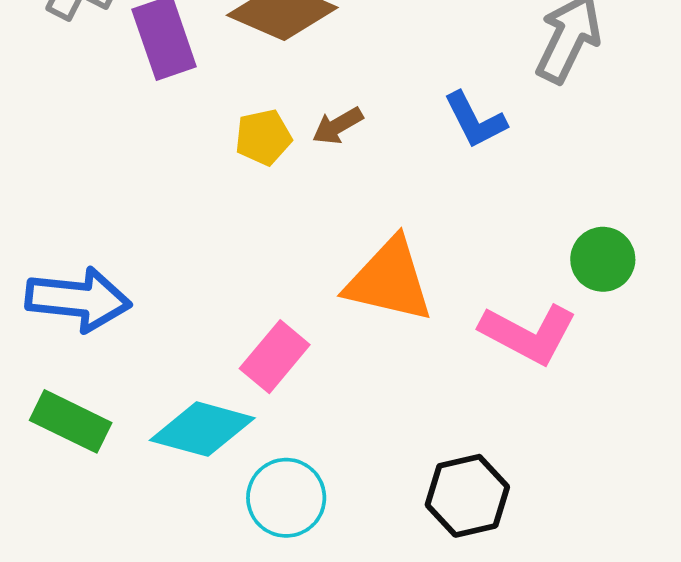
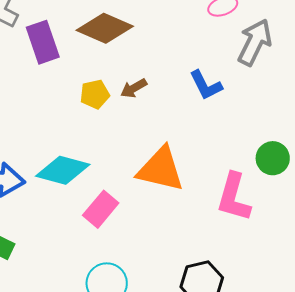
pink L-shape: (528, 334) -> (234, 197), turned 78
cyan diamond: (202, 429) -> (63, 170), moved

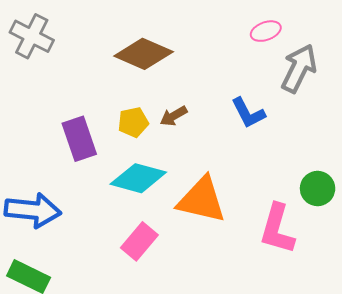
purple rectangle: (43, 42) -> (79, 139), moved
cyan diamond: (63, 170) -> (138, 178), moved

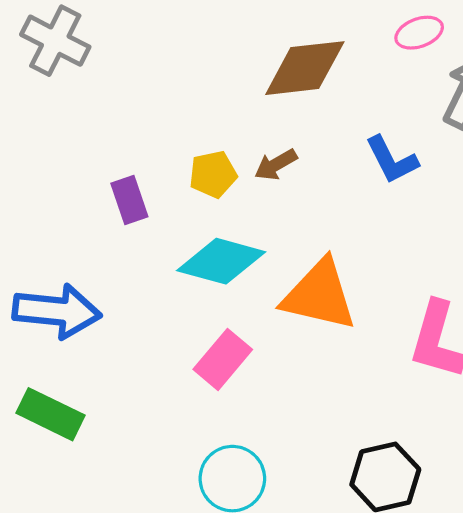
brown diamond: (144, 54) -> (305, 68), moved, turned -30
purple rectangle: (79, 139) -> (129, 200), size x0.7

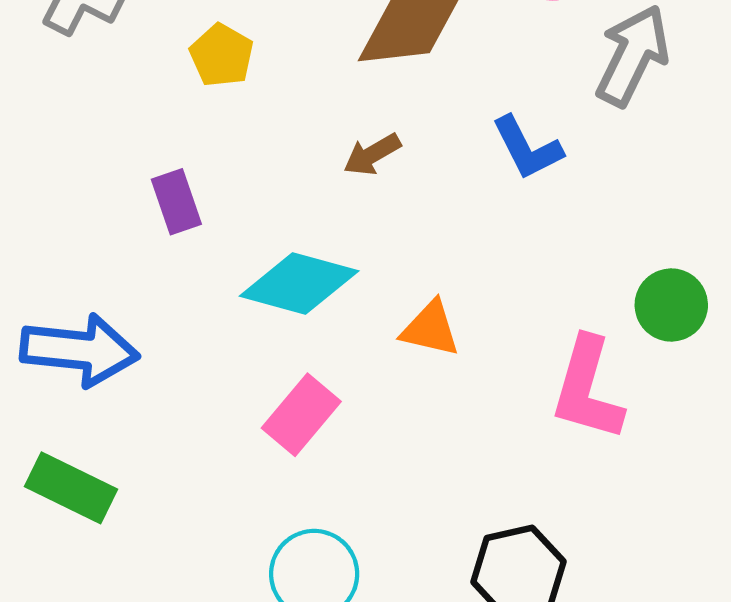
yellow pentagon: (213, 174) -> (222, 55), moved, turned -30
orange triangle: (319, 295) -> (430, 329), size x0.6

